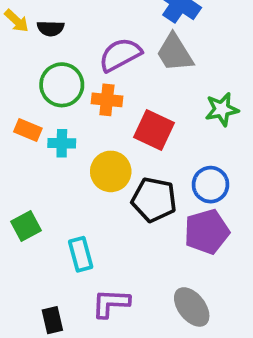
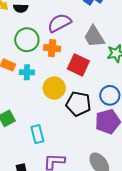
gray trapezoid: (175, 53) -> (94, 37), moved

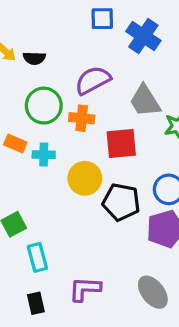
red square: (78, 65) -> (121, 144), turned -30
cyan rectangle: (37, 134) -> (37, 257), moved

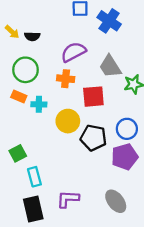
green circle: (44, 106) -> (26, 70), moved
black rectangle: (36, 303) -> (33, 209), size x1.6

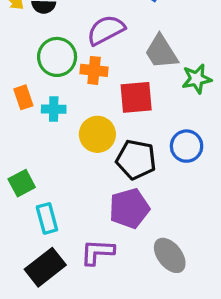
green circle: (26, 70) -> (57, 57), moved
orange rectangle: (19, 97) -> (23, 97), turned 48
purple pentagon: (125, 157) -> (129, 208), moved
black rectangle: (33, 209) -> (45, 267), turned 65

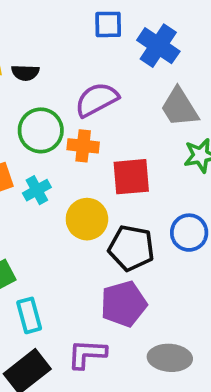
gray trapezoid: (161, 52) -> (179, 107), moved
cyan cross: (54, 109) -> (37, 190), turned -30
gray ellipse: (170, 255) -> (170, 358), turned -48

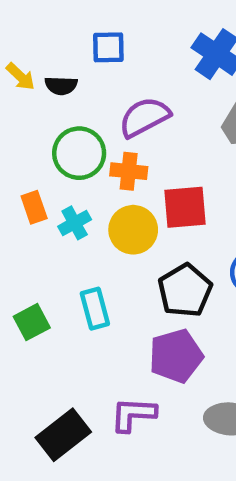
blue square: (108, 24) -> (108, 47), moved
yellow circle: (87, 219) -> (133, 230), moved
black pentagon: (131, 248) -> (185, 291), turned 30
cyan rectangle: (29, 315) -> (95, 309), moved

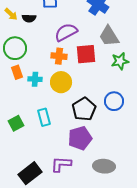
green circle: (79, 153) -> (15, 48), moved
red square: (185, 207) -> (86, 54), moved
cyan cross: (75, 223) -> (35, 79), turned 32

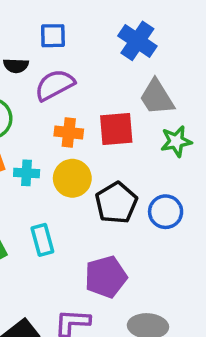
purple semicircle: (66, 32) -> (55, 85), moved
black pentagon: (84, 109) -> (116, 203), moved

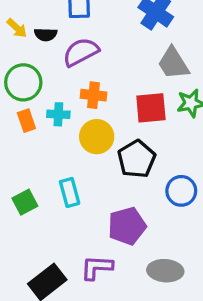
red square: (116, 129) -> (151, 108), moved
cyan cross: (27, 173) -> (58, 114), moved
blue circle: (166, 212) -> (181, 191), moved

